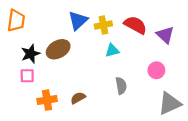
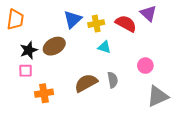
purple triangle: (165, 35) -> (148, 13), moved
cyan triangle: (112, 50) -> (104, 47), turned 32
brown semicircle: (78, 98) -> (86, 83), moved, size x1.6

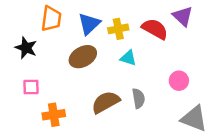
orange trapezoid: (15, 19) -> (51, 19), moved
brown ellipse: (54, 46) -> (83, 57), moved
black star: (29, 50) -> (26, 48), moved, turned -30
gray triangle: (158, 96) -> (194, 119), turned 45

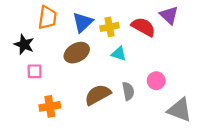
pink circle: (179, 81) -> (156, 81), moved
pink square: (31, 87) -> (35, 71), moved

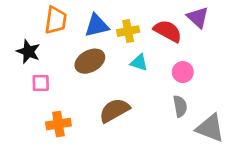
blue triangle: (83, 22) -> (97, 26), turned 30
pink circle: (156, 81) -> (183, 72), moved
gray semicircle: (128, 91) -> (180, 106), moved

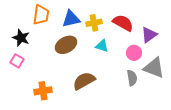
purple triangle: (198, 17) -> (149, 35), moved, turned 42
pink square: (41, 83) -> (17, 61), moved, turned 32
gray triangle: (210, 128) -> (154, 68), moved

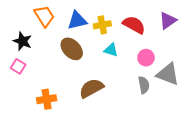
orange trapezoid: (41, 15) -> (44, 16), turned -40
purple triangle: (149, 35) -> (168, 20), moved
brown ellipse: (66, 45) -> (72, 49), turned 75

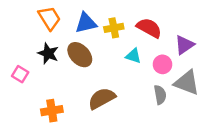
purple triangle: (168, 20) -> (184, 45), moved
black star: (23, 41) -> (48, 53), moved
cyan triangle: (111, 50) -> (133, 56), moved

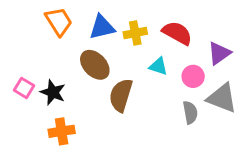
black star: (48, 53) -> (53, 92), moved
brown semicircle: (102, 98) -> (121, 95), moved, turned -44

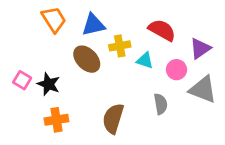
yellow cross: (135, 33) -> (120, 46), moved
brown semicircle: (121, 95) -> (113, 118), moved
gray semicircle: (190, 113) -> (161, 104), moved

